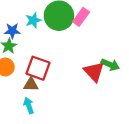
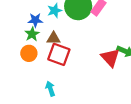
brown triangle: (31, 84) -> (54, 38), moved

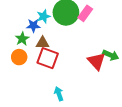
blue star: (35, 20) -> (33, 26), moved
cyan arrow: (50, 89) -> (59, 94), moved

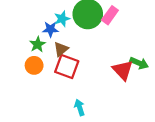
brown triangle: (43, 43) -> (61, 49), turned -40

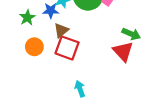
green star: (38, 44) -> (27, 18), moved
green arrow: (139, 63) -> (131, 34), moved

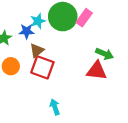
red triangle: (123, 51) -> (97, 71), turned -40

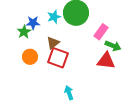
pink rectangle: (84, 18) -> (101, 32), moved
blue star: (27, 31) -> (33, 23), moved

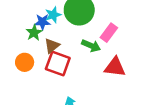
blue star: (33, 23) -> (42, 22), moved
green star: (24, 32) -> (34, 33), moved
green arrow: (113, 46) -> (91, 46), moved

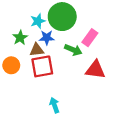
blue star: (42, 22) -> (47, 38), moved
brown triangle: (52, 46) -> (37, 50), turned 32
red square: (58, 63) -> (42, 66), turned -30

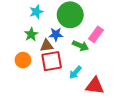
cyan star: (38, 21) -> (36, 12), moved
red triangle: (95, 70) -> (95, 86), moved
cyan arrow: (54, 105) -> (75, 72), moved, turned -120

